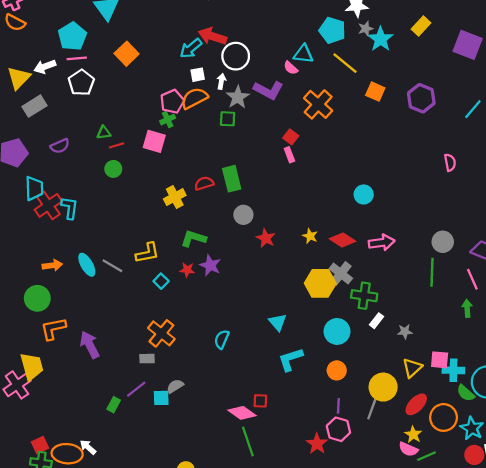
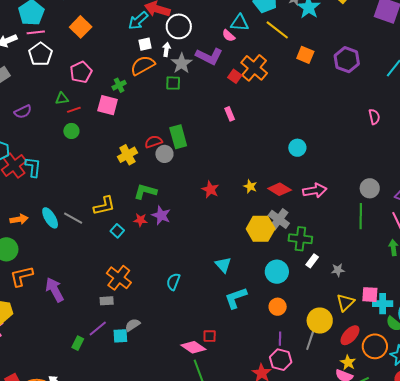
pink pentagon: (172, 102) -> (81, 72), moved
red square: (291, 137) -> (235, 76), moved
gray circle: (243, 215) -> (164, 154), moved

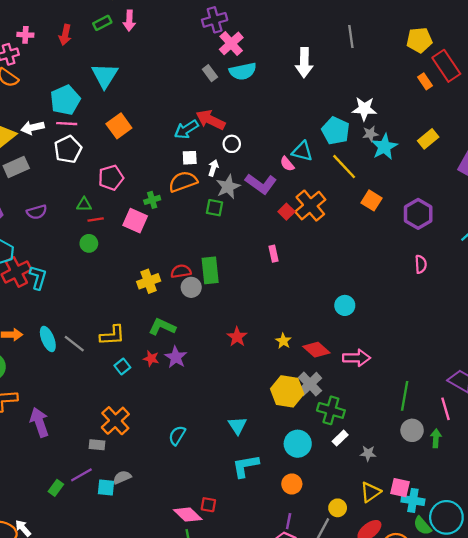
white circle: (179, 26) -> (232, 144), size x0.6
pink semicircle: (374, 117) -> (421, 264), moved
gray circle: (370, 188) -> (412, 430), moved
yellow circle: (320, 321) -> (338, 508), size x0.6

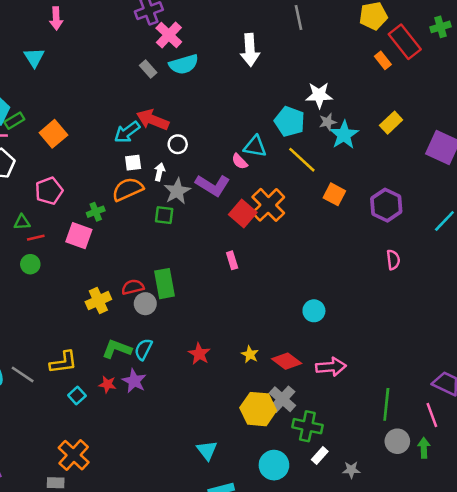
green rectangle: (102, 23) -> (14, 121), moved
cyan triangle: (105, 76) -> (34, 57), moved, size x0.7
red square: (286, 212) -> (243, 214), size x1.5
cyan semicircle: (177, 435) -> (143, 349), moved

